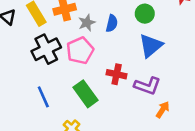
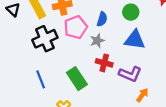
gray star: (87, 23) -> (97, 41), moved
blue triangle: (151, 46) -> (135, 40), turned 45
pink pentagon: (80, 51) -> (76, 27), moved

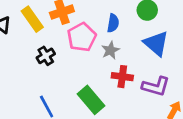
black cross: (45, 39) -> (46, 56), size x0.6
blue triangle: (135, 40) -> (156, 44), turned 40

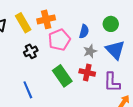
gray star: (110, 50) -> (90, 51), moved
purple L-shape: (156, 86) -> (112, 82), turned 70
green rectangle: (91, 100) -> (62, 76), moved

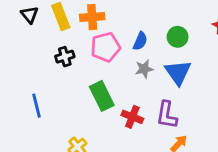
red cross: (87, 72) -> (132, 117), moved
blue line: (28, 90) -> (37, 106), moved

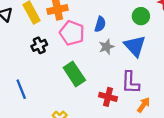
green circle: (178, 37) -> (141, 16), moved
pink pentagon: (105, 47) -> (72, 33), turned -30
red cross: (132, 117) -> (108, 97), moved

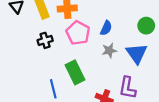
blue line: (21, 89) -> (53, 89), moved

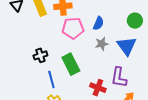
pink pentagon: (78, 33) -> (73, 28), turned -30
black cross: (45, 40) -> (40, 55), moved

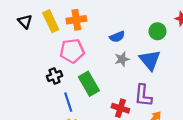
blue semicircle: (98, 23) -> (117, 37), turned 48
pink pentagon: (73, 28) -> (72, 51), moved

